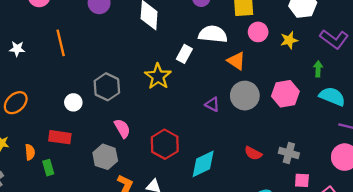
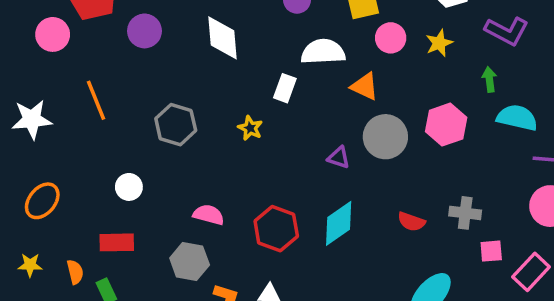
white star: (17, 49) -> (32, 119), size x1.6
yellow star: (158, 76) -> (250, 128), size x0.6
gray hexagon: (107, 87) -> (176, 125), moved
pink semicircle: (122, 128) -> (209, 215), turned -36
cyan diamond: (203, 164) -> (339, 223), moved

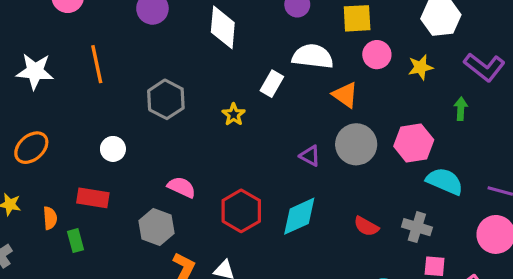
cyan semicircle: (517, 118) -> (445, 181), moved

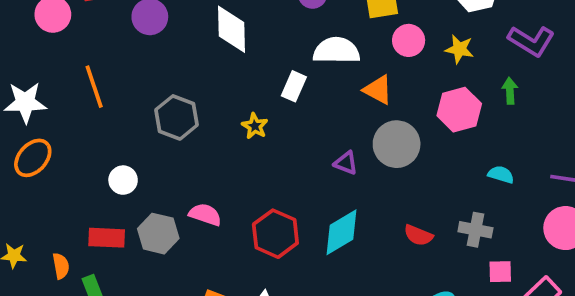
yellow star: (421, 67) -> (459, 49), turned 30
pink hexagon: (414, 143) -> (459, 110), moved
orange ellipse: (31, 148) -> (33, 158), moved
cyan semicircle: (445, 181) -> (501, 175), size x0.6
gray hexagon: (157, 227) -> (158, 234), moved

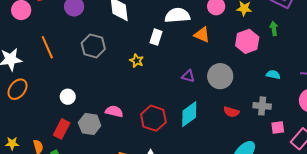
gray hexagon: (176, 117) -> (93, 46), moved
gray circle: (397, 144) -> (220, 76), moved
red rectangle: (107, 238) -> (62, 129), turned -60

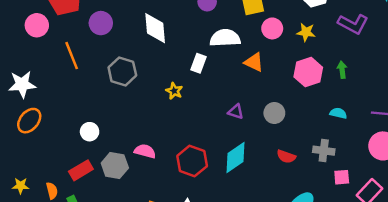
green arrow: (274, 29) -> (342, 70), moved
orange line: (47, 47) -> (72, 56), moved
gray circle: (220, 76) -> (274, 113), size x0.7
red rectangle: (62, 129) -> (81, 170), turned 30

